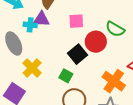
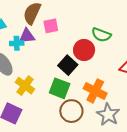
pink square: (76, 21) -> (51, 26), moved
green square: (66, 76) -> (60, 88), size x1.5
orange cross: (114, 81) -> (95, 91), moved

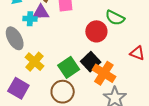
black square: (68, 65) -> (91, 62), moved
green square: (60, 88) -> (69, 67), turned 30
brown circle: (71, 111) -> (63, 92), moved

